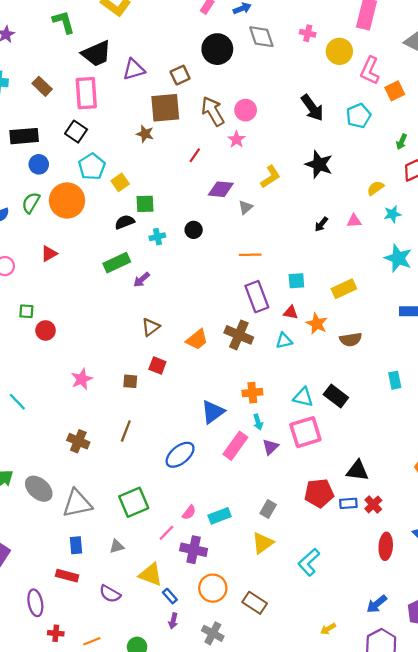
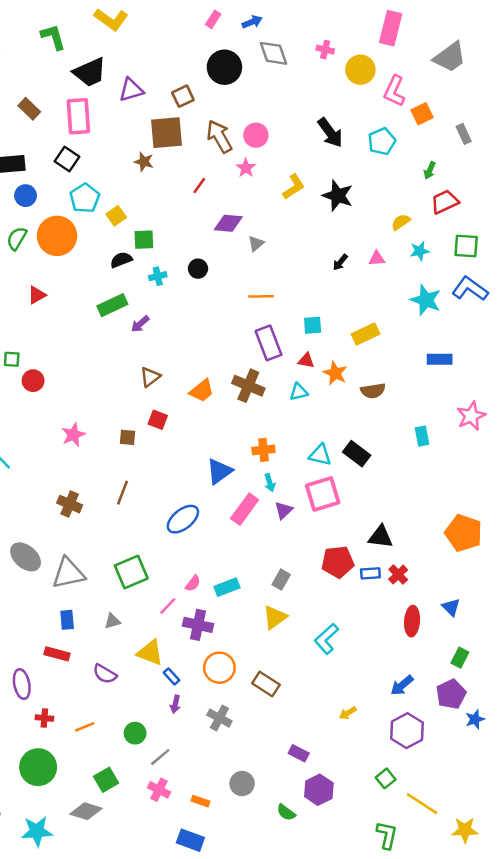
yellow L-shape: (270, 177) -> (294, 187), moved

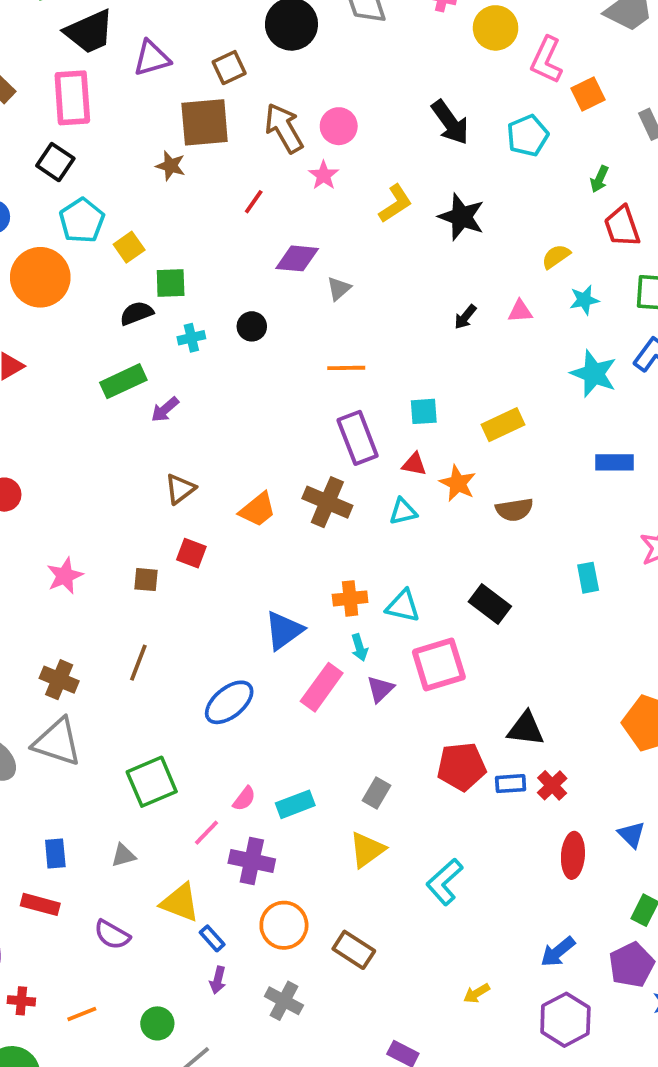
red trapezoid: (445, 202) -> (622, 226), turned -84
cyan triangle: (320, 455) -> (403, 606), moved
gray triangle: (68, 573) -> (57, 742), moved, turned 30

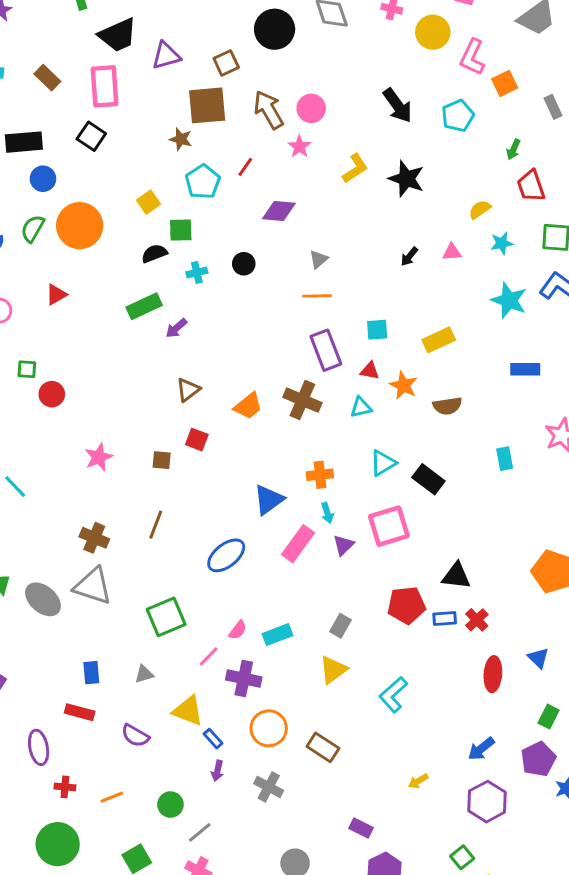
cyan pentagon: (82, 221) -> (203, 182), moved
gray triangle: (339, 289) -> (319, 259), moved
cyan triangle: (403, 606) -> (383, 463), moved, turned -44

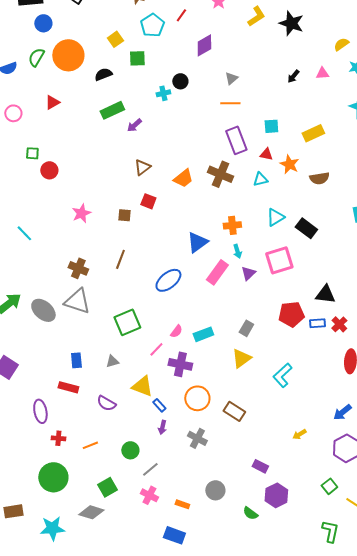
purple diamond: (279, 211) -> (204, 45), turned -35
black semicircle: (154, 253) -> (103, 74), moved
cyan cross: (197, 273) -> (163, 93), moved

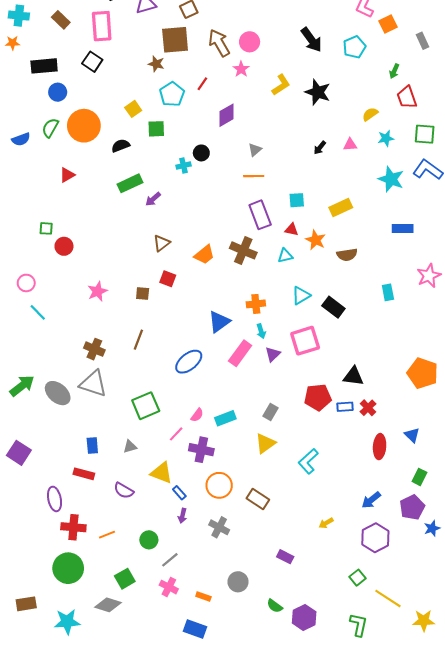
pink circle: (13, 113) -> (26, 283), moved
red cross: (58, 438) -> (73, 527), size x1.6
purple hexagon: (276, 495) -> (304, 617), moved

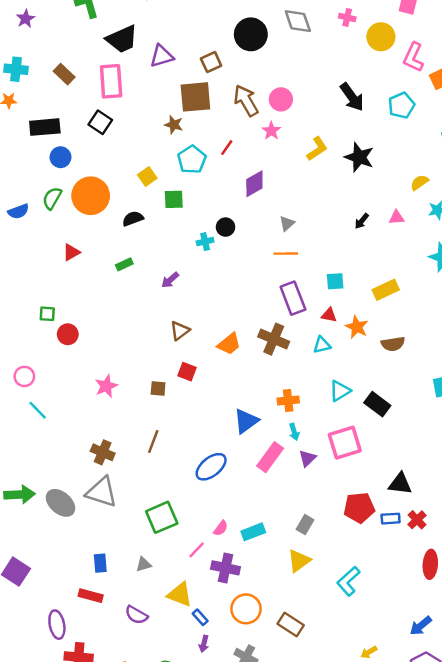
green rectangle: (130, 183) -> (124, 264), moved, size x0.6
green arrow: (22, 386) -> (20, 494), turned 35

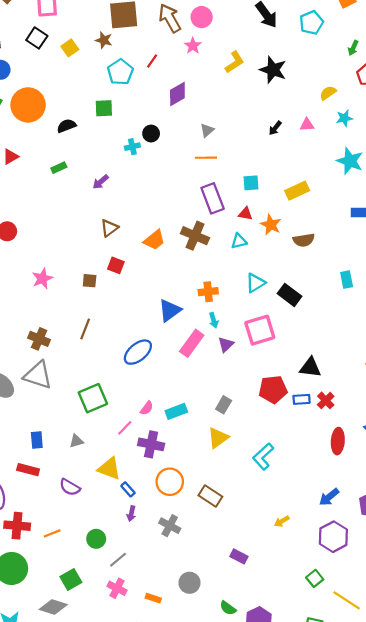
yellow square: (147, 176) -> (70, 48), moved

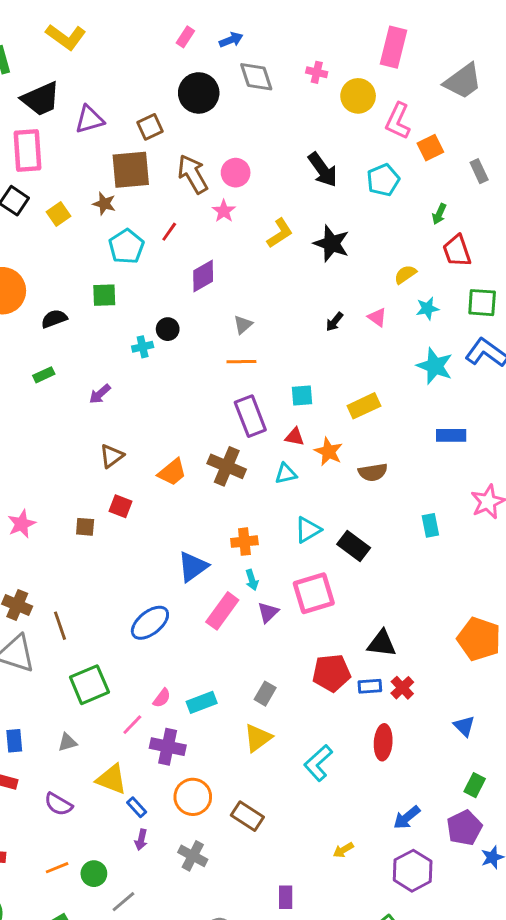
pink triangle: (307, 125) -> (377, 317), turned 40
brown line: (85, 329) -> (60, 626), moved, turned -40
red ellipse: (338, 441) -> (383, 742), moved
orange line: (52, 533) -> (57, 868), moved
purple rectangle: (239, 556) -> (286, 897), turned 63

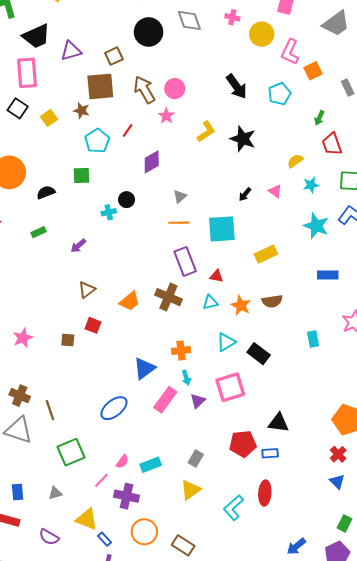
cyan square: (302, 395) -> (222, 229), moved, size x1.8
orange star: (329, 452) -> (241, 305), moved
red cross: (402, 688) -> (338, 454), moved
red ellipse: (383, 742) -> (265, 493), moved

